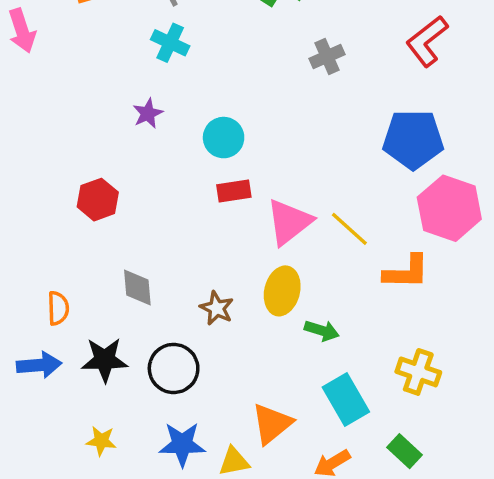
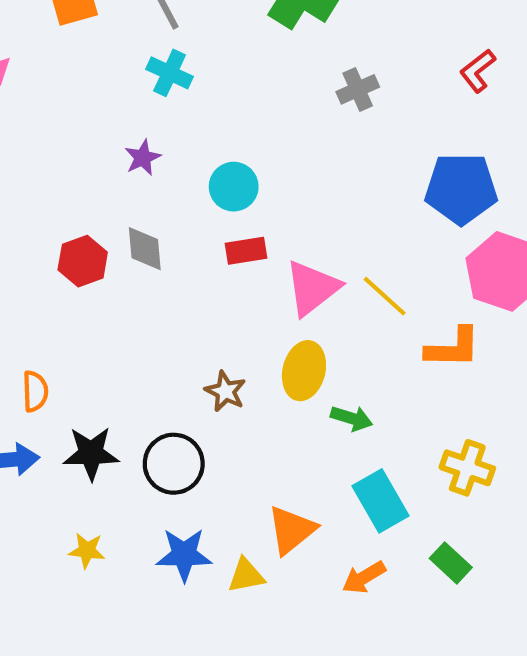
red L-shape: (427, 41) -> (478, 71), size x0.7
gray diamond: (137, 287) -> (145, 249), moved

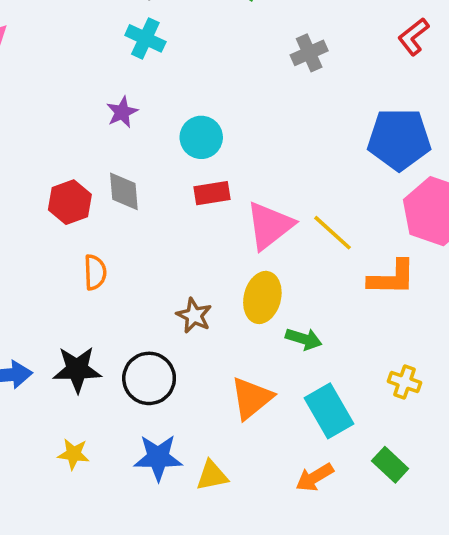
orange semicircle: (35, 391) -> (95, 272), moved
yellow cross: (467, 468) -> (404, 382), size x0.7
orange triangle: (292, 530) -> (252, 398), moved

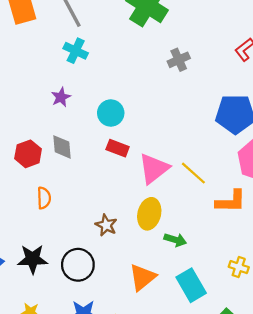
red rectangle: (212, 193) -> (118, 148), turned 30

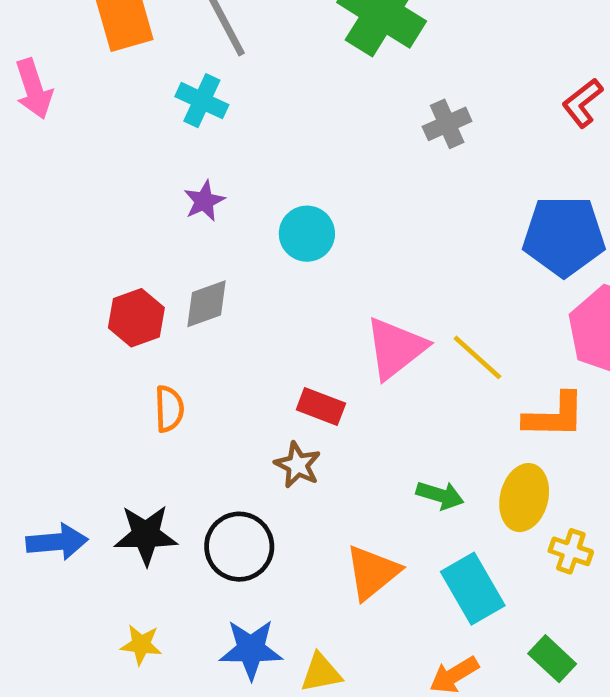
cyan cross: (76, 51) -> (202, 101), moved
gray diamond: (62, 147) -> (207, 304), turned 75
red rectangle: (118, 148) -> (321, 406), moved
yellow ellipse: (149, 214) -> (524, 498), moved

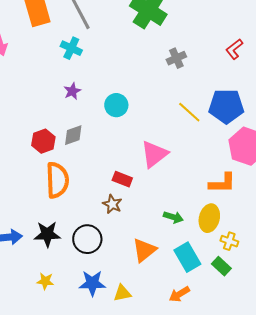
yellow line: (477, 357) -> (189, 112), moved
orange semicircle: (169, 409) -> (57, 180), size x1.8
green rectangle: (552, 659) -> (221, 266), moved

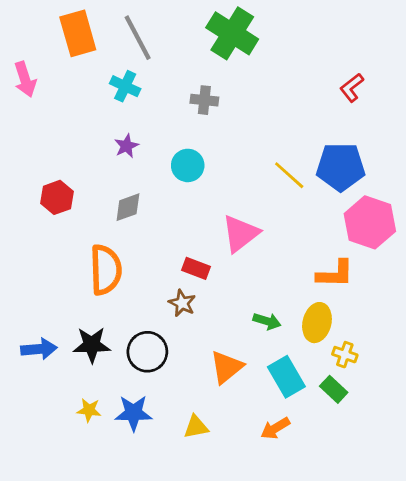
gray cross: (176, 58) -> (204, 100), moved, turned 30
red hexagon: (43, 141) -> (57, 197), moved
blue star: (92, 283) -> (133, 413), moved

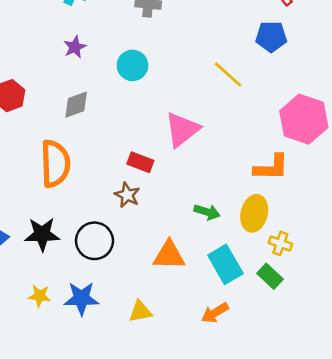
blue pentagon: (341, 167) -> (271, 37), moved, size x0.7
orange triangle: (227, 367) -> (169, 255), turned 40

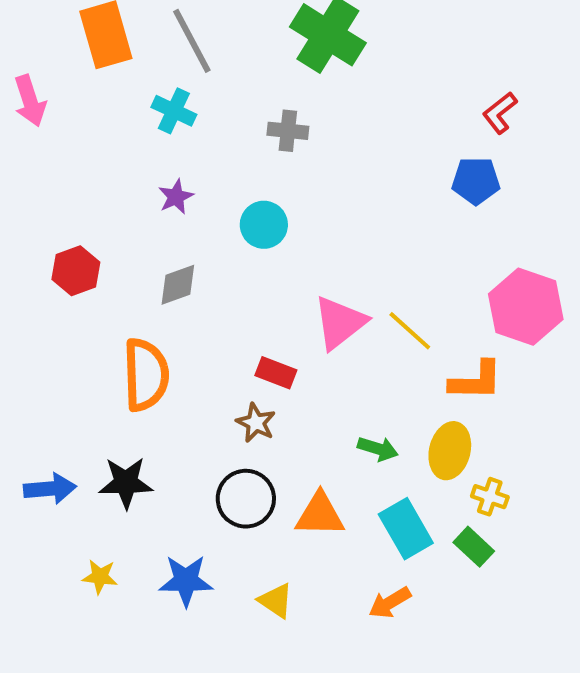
yellow line: (228, 75) -> (410, 331), moved
black circle: (95, 241) -> (246, 499), moved
yellow star: (40, 296) -> (100, 577), moved
yellow triangle: (140, 311) -> (276, 601), turned 45

